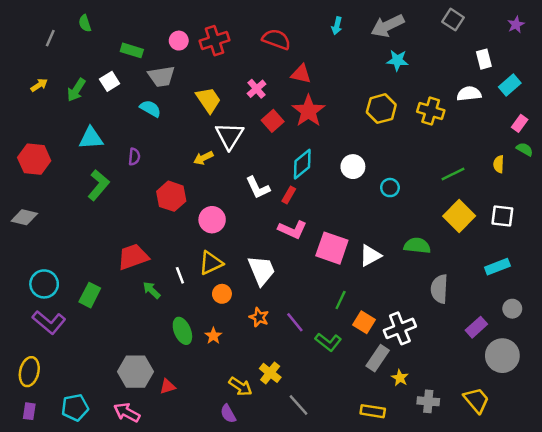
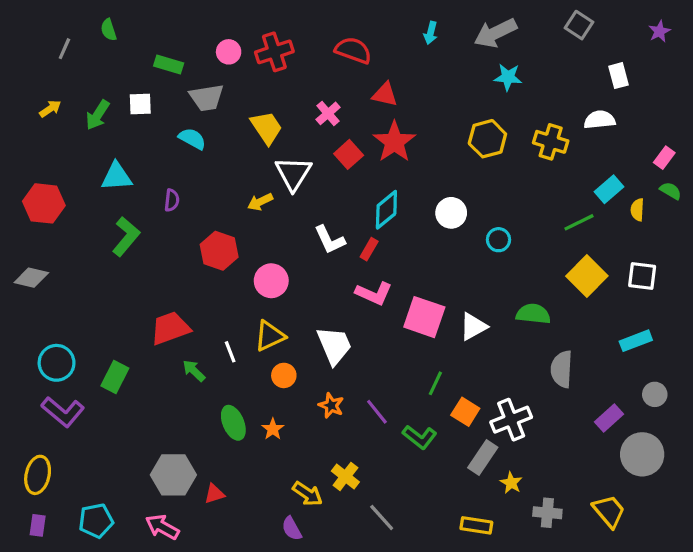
white square: (110, 81) -> (140, 104), turned 30
cyan rectangle: (510, 85) -> (609, 189), moved

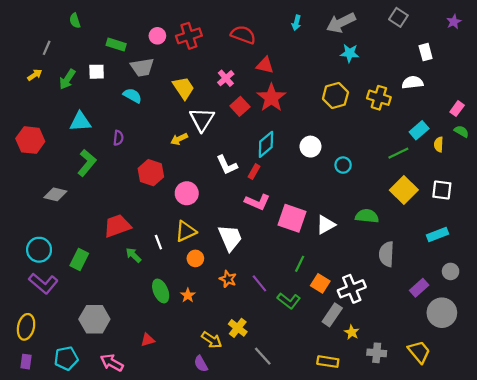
gray line: (64, 49) -> (47, 48), moved
gray diamond: (31, 278) -> (55, 194), moved
gray hexagon: (173, 475) -> (94, 319), moved

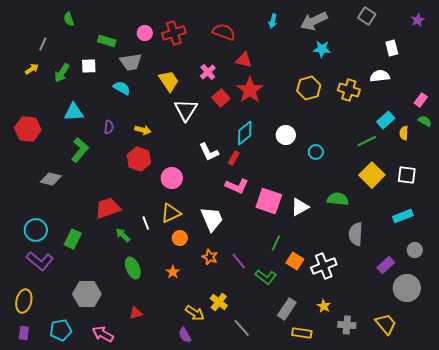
yellow arrow: (179, 139) -> (143, 130), moved, turned -140
green ellipse: (161, 291) -> (133, 268), moved
gray rectangle: (332, 315) -> (287, 309), moved

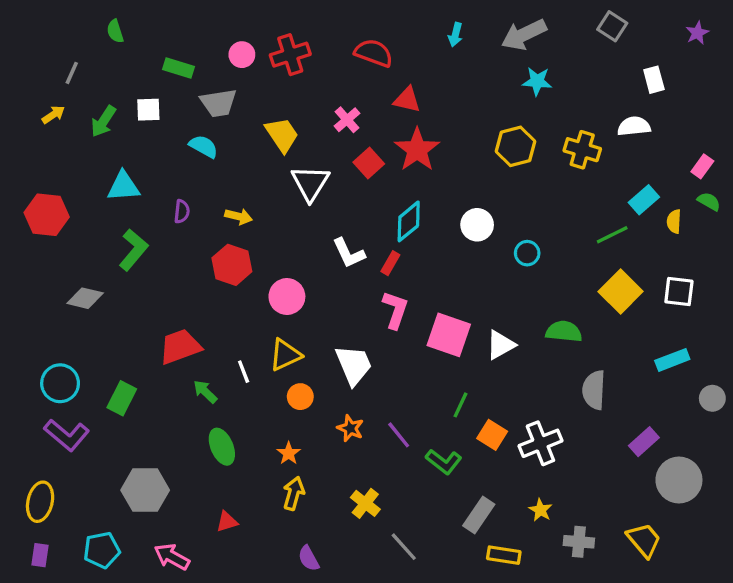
pink L-shape: (237, 186) -> (395, 310), turned -95
gray circle: (415, 250) -> (712, 398), moved
yellow arrow: (195, 313) -> (294, 493), moved, turned -108

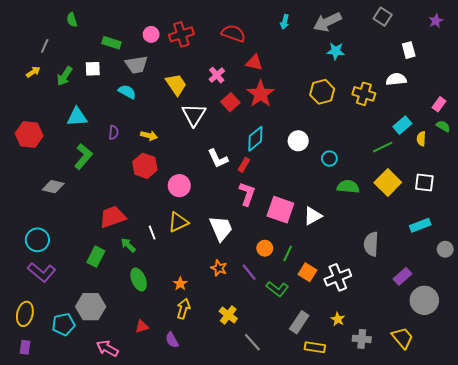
green semicircle: (564, 332) -> (348, 187), moved
orange circle: (300, 397) -> (265, 248), moved
green rectangle: (122, 398) -> (96, 257), moved
cyan pentagon: (102, 550) -> (63, 324), moved
purple semicircle: (309, 558) -> (172, 340), moved

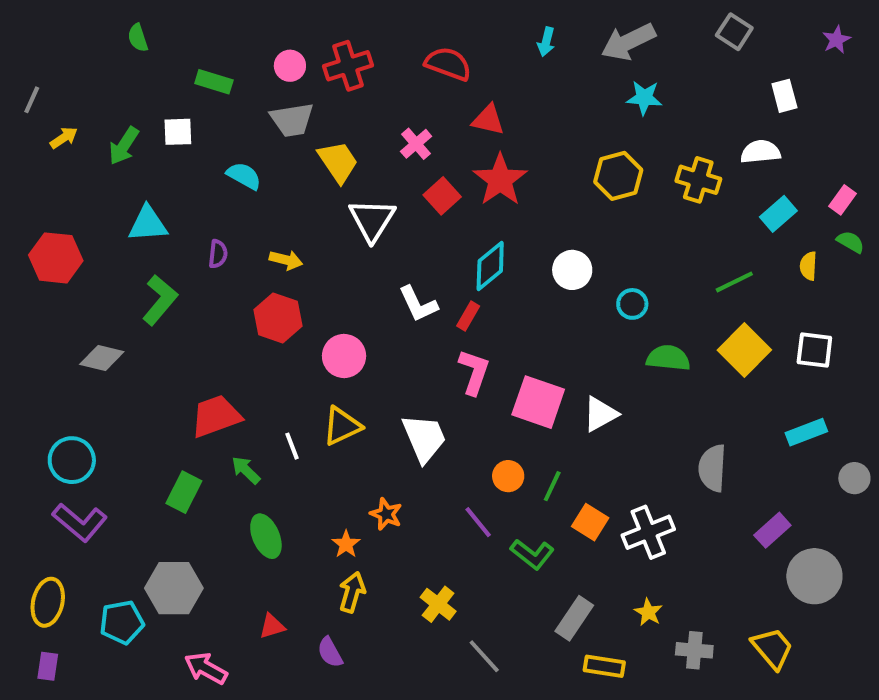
gray line: (45, 46) -> (32, 100), moved
gray trapezoid: (136, 65) -> (292, 120), moved
cyan rectangle: (402, 125) -> (778, 214), moved
orange star: (219, 268) -> (386, 514), moved

